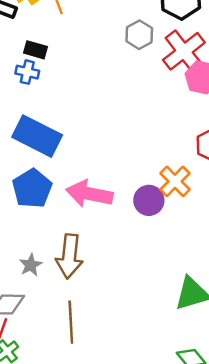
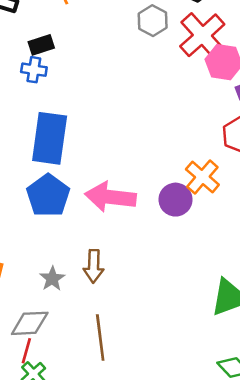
black rectangle: (36, 50) -> (41, 45), turned -30
blue rectangle: (37, 136) -> (50, 138), turned 75
brown arrow: (69, 256) -> (94, 266), size x0.7

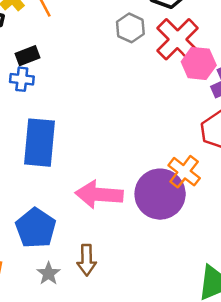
blue pentagon: (48, 196) -> (36, 228), moved
purple circle: (176, 200) -> (160, 194), size x1.6

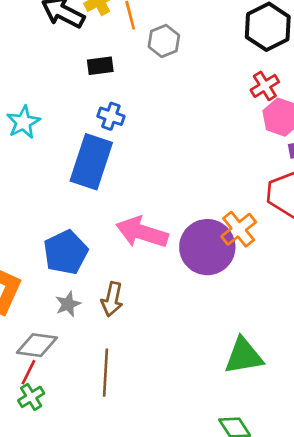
gray hexagon: (130, 28) -> (164, 41), moved
red cross: (177, 39) -> (265, 86), size x0.6
blue cross: (22, 79) -> (111, 116), moved

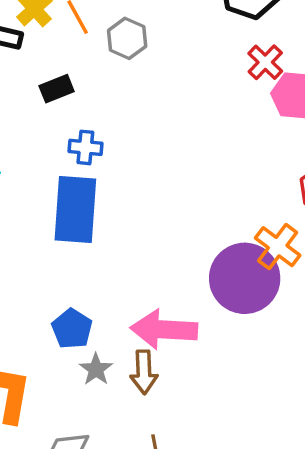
pink arrow: (142, 232) -> (164, 329), moved
blue pentagon: (66, 252) -> (72, 329), size x0.7
gray star: (68, 304) -> (96, 369), moved

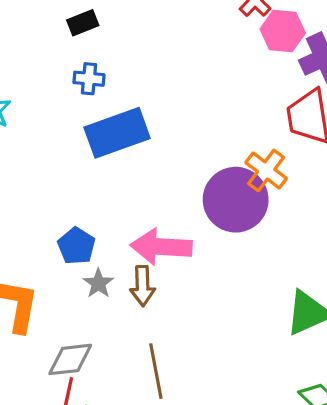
black rectangle: (57, 89) -> (83, 23), moved
blue rectangle: (75, 209) -> (117, 133), moved, turned 66

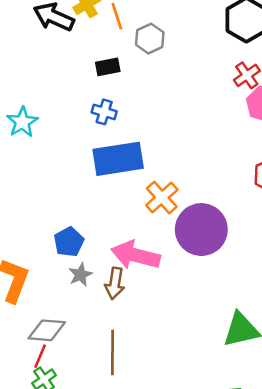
orange cross: (266, 170) -> (162, 198), moved

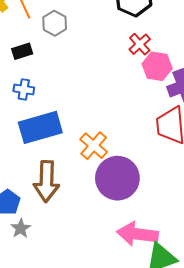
orange cross: (162, 198) -> (94, 146), moved
pink arrow: (135, 255) -> (137, 234), moved
brown arrow: (115, 283) -> (46, 181), moved, size x1.5

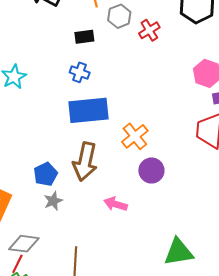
red cross: (140, 44) -> (149, 30), moved
purple circle: (117, 178) -> (151, 171), size x0.6
pink arrow: (137, 234) -> (116, 204), moved, size x0.6

